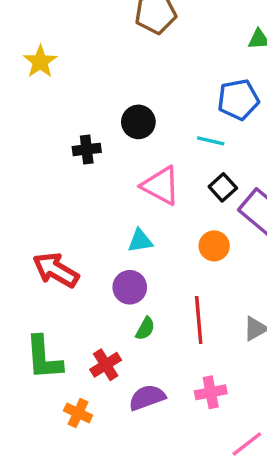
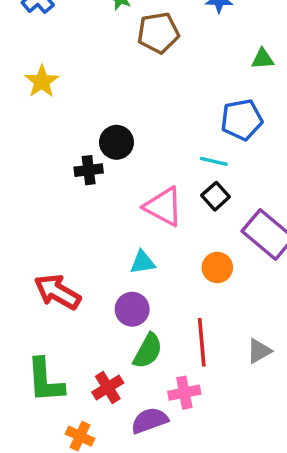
black circle: (138, 122) -> (116, 142), moved
black square: (223, 187) -> (216, 196), moved
green semicircle: (145, 329) -> (148, 351), size x1.5
pink cross: (211, 392) -> (184, 393), moved

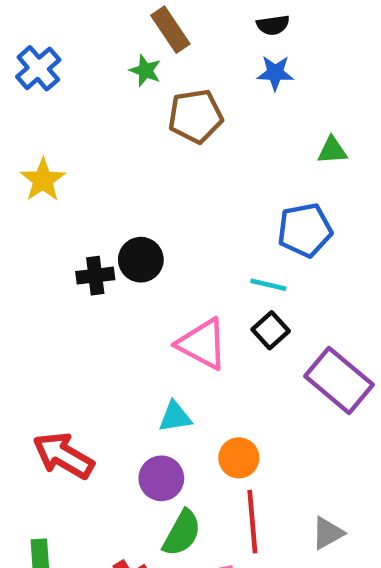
black cross: (89, 170) -> (95, 276), moved
orange circle: (217, 267) -> (239, 458), moved

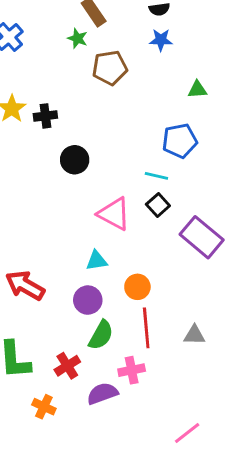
black cross: (95, 276) -> (45, 116), moved
gray triangle: (328, 533) -> (194, 335), turned 30

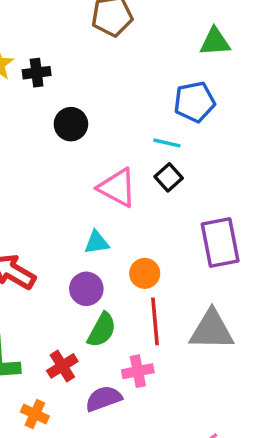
green triangle: (197, 90) -> (215, 42), size x1.4
purple rectangle: (202, 237) -> (220, 242), moved, turned 39
gray triangle: (194, 335) -> (212, 330), size x1.8

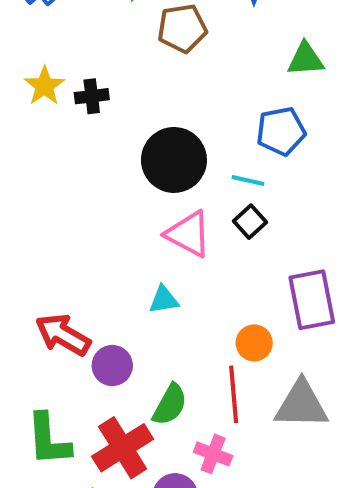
black circle: (71, 124) -> (174, 160), moved, size x1.6
orange circle: (145, 273) -> (254, 343), moved
purple circle: (86, 289) -> (112, 366), moved
red cross: (62, 366) -> (123, 448), size x1.6
pink cross: (138, 371) -> (213, 454), turned 32

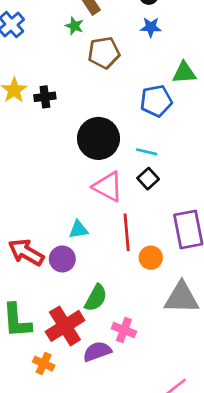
blue pentagon: (281, 131) -> (156, 101), moved
cyan triangle: (164, 300) -> (78, 230), moved
purple circle: (112, 366) -> (62, 259), moved
red line: (234, 394) -> (127, 232), moved

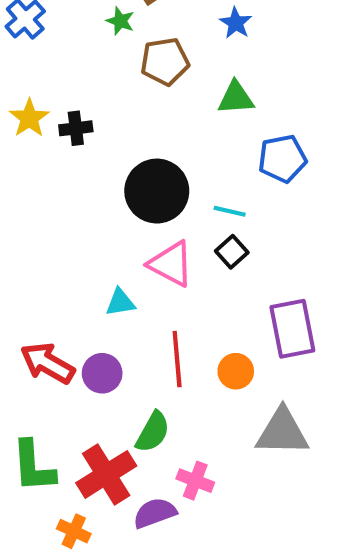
blue star: (151, 27) -> (236, 23), turned 30
green triangle: (184, 73) -> (236, 98), moved
blue pentagon: (156, 101) -> (282, 159), moved
cyan triangle: (78, 230) -> (120, 302), moved
red line: (127, 232) -> (177, 359), moved

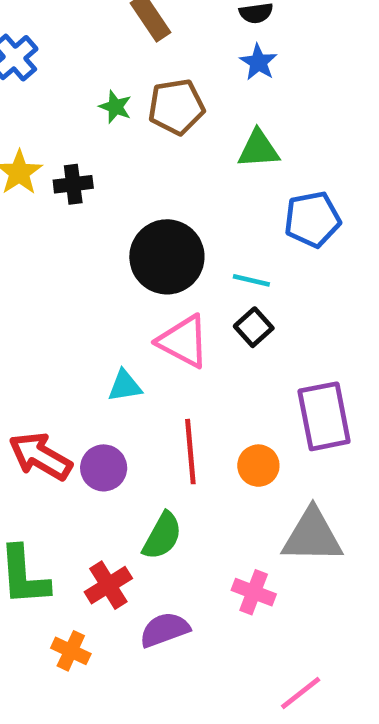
green star: (120, 21) -> (115, 107), moved
red cross: (106, 474) -> (108, 585), size x0.7
pink cross: (195, 481) -> (254, 592), moved

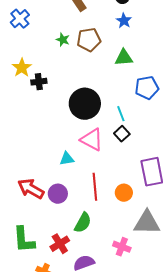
black cross: (73, 184) -> (39, 82), moved
cyan line: (251, 280) -> (121, 114), turned 56

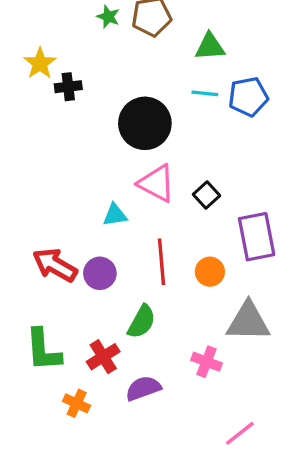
cyan line: (121, 114) -> (205, 93), moved, turned -63
black square: (122, 134) -> (207, 195), moved

